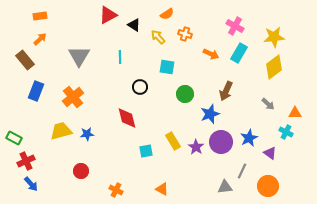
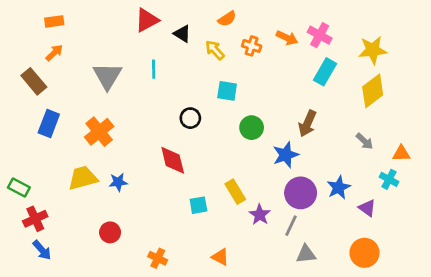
orange arrow: (211, 54) -> (287, 38), moved
cyan line: (120, 57) -> (154, 69), moved
purple star: (196, 147) -> (260, 215), moved
gray line: (242, 171) -> (291, 226), moved

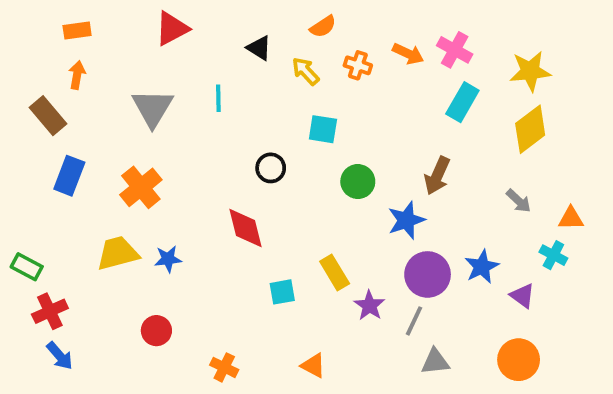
red triangle: (147, 20) -> (172, 29), moved
orange arrow: (54, 53) -> (77, 75), turned -36

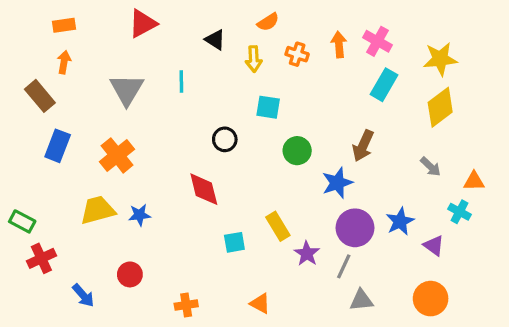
orange arrow: (408, 54) -> (339, 45), turned -120
yellow arrow: (306, 71) -> (254, 59), turned -140
blue arrow: (60, 356) -> (83, 295), moved
orange cross: (224, 367) -> (186, 305), turned -35

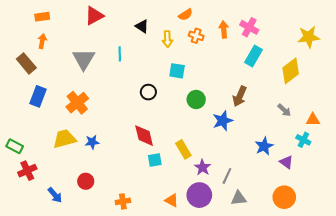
orange semicircle: (268, 22) -> (186, 15), moved
yellow star: (440, 59) -> (309, 37), moved
red diamond: (204, 189) -> (144, 136), moved
purple circle: (355, 228) -> (199, 195), moved

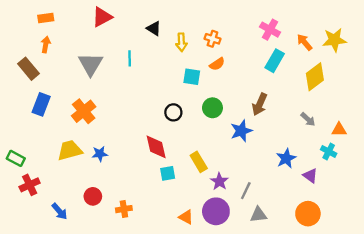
orange semicircle: (186, 15) -> (217, 64), moved
orange arrow: (224, 29) -> (305, 42), moved, turned -35
black circle: (148, 92) -> (173, 112), moved
orange cross: (123, 201) -> (124, 209), moved

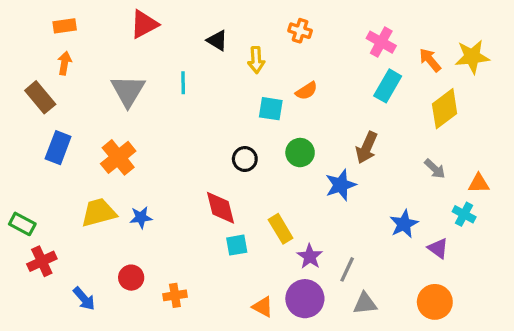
orange cross: (212, 39) -> (300, 31), moved

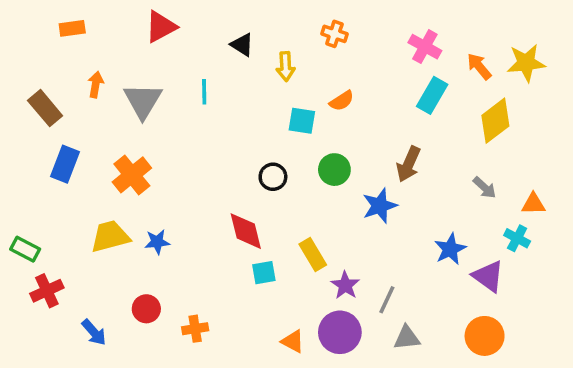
orange arrow: (65, 63) -> (96, 85), moved
purple triangle: (438, 248) -> (488, 276), size x1.4

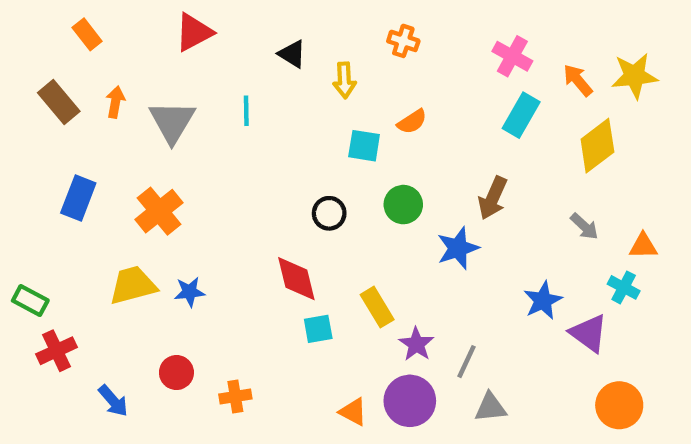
orange rectangle: (72, 28) -> (87, 34), turned 60
brown rectangle: (45, 108) -> (59, 102), moved
orange circle: (485, 336) -> (619, 405), moved

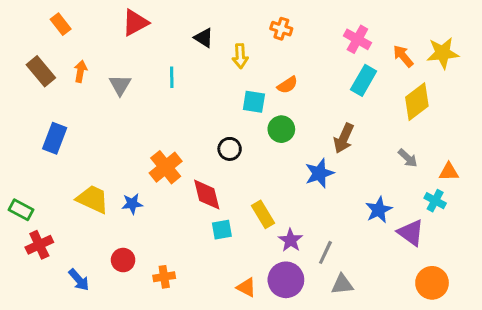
gray triangle: (172, 122) -> (120, 85), size x0.7
green circle: (403, 205) -> (281, 129), moved
orange cross: (159, 211) -> (166, 167), moved
yellow trapezoid: (133, 285) -> (93, 199), turned 40

